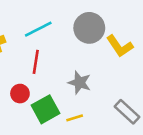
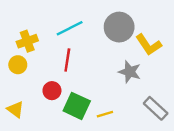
gray star: (80, 83) -> (130, 72), moved
green square: (45, 109) -> (77, 106), turned -36

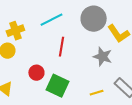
red line: (67, 60) -> (62, 47), moved
yellow line: (105, 114) -> (97, 93), moved

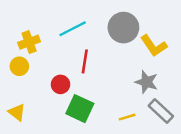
gray star: (103, 57) -> (146, 82), moved
red circle: (36, 73) -> (61, 84), moved

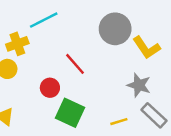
cyan line: (73, 29) -> (44, 20), moved
red line: (85, 61) -> (75, 64), turned -50

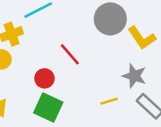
green square: (70, 113) -> (48, 107), moved
yellow line: (119, 122) -> (109, 101), moved

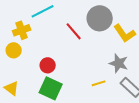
red line: (70, 54) -> (74, 31), moved

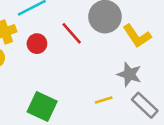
red circle: (48, 65) -> (37, 44), moved

